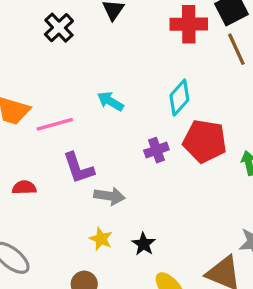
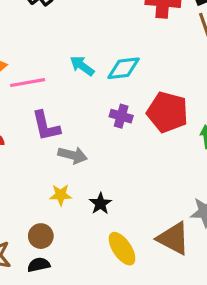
cyan diamond: (179, 98) -> (124, 68), moved, turned 36
purple cross: (156, 150) -> (121, 116), turned 30
yellow star: (101, 239) -> (61, 195), turned -30

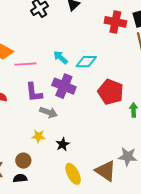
purple cross: (121, 116) -> (64, 86), moved, size x1.6

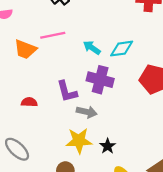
pink line: (25, 64) -> (53, 35), moved
yellow star: (38, 136) -> (79, 141), size x1.6

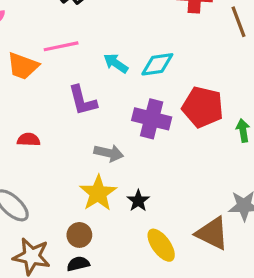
purple cross: (100, 80) -> (152, 119), moved
purple L-shape: (67, 91) -> (83, 100), moved
yellow star: (79, 141) -> (98, 193), turned -30

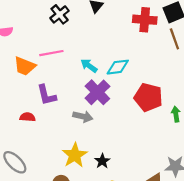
purple L-shape: (83, 100) -> (47, 95), moved
purple cross: (152, 119) -> (97, 92), moved, turned 30
gray arrow: (109, 153) -> (83, 117), moved

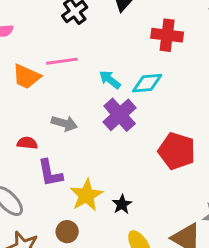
red cross: (145, 20) -> (167, 35), moved
purple L-shape: (47, 95) -> (50, 173), moved
red pentagon: (148, 97) -> (177, 151), moved
gray arrow: (83, 117) -> (64, 123), moved

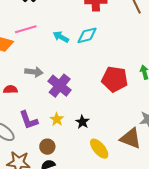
purple cross: (120, 115) -> (60, 86), moved
purple L-shape: (50, 173) -> (29, 120), moved
yellow star: (86, 195) -> (57, 119), size x0.6

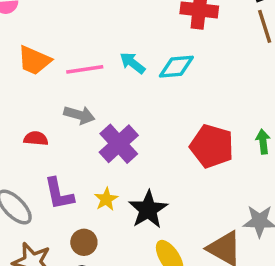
pink line: (26, 29) -> (85, 69), moved
black star: (82, 122) -> (148, 209), size x1.6

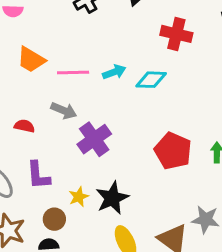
cyan arrow: (132, 63) -> (114, 72), turned 115
yellow star: (106, 199) -> (79, 197), moved

